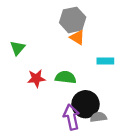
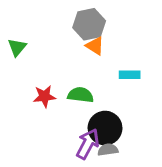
green triangle: (18, 48) -> (17, 47), moved
purple arrow: (71, 117) -> (88, 144), turned 40
gray semicircle: (98, 117) -> (108, 150), moved

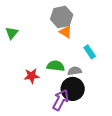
cyan rectangle: (130, 75) -> (90, 52), turned 56
red star: (44, 96) -> (32, 76), moved
gray semicircle: (108, 150) -> (75, 71), moved

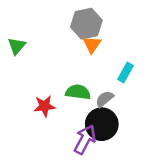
orange triangle: (66, 32) -> (92, 45), turned 32
cyan rectangle: (90, 52) -> (125, 73), turned 64
gray semicircle: (75, 71) -> (105, 99), turned -32

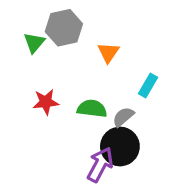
gray hexagon: (86, 24) -> (64, 28), moved
green triangle: (17, 46) -> (34, 43), moved
red star: (44, 106) -> (46, 102), moved

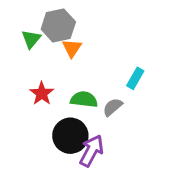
orange triangle: (108, 52) -> (72, 48), moved
red star: (46, 102) -> (42, 93), turned -30
black circle: (120, 146) -> (70, 136), moved

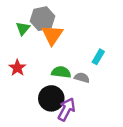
orange triangle: (72, 48) -> (52, 35), size x1.5
red star: (42, 93) -> (17, 68), moved
gray semicircle: (113, 107) -> (82, 78), turned 56

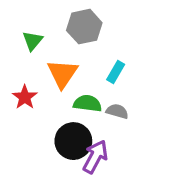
gray hexagon: (43, 19) -> (84, 27), moved
orange triangle: (52, 35) -> (62, 74), moved
cyan rectangle: (98, 57) -> (116, 72), moved

